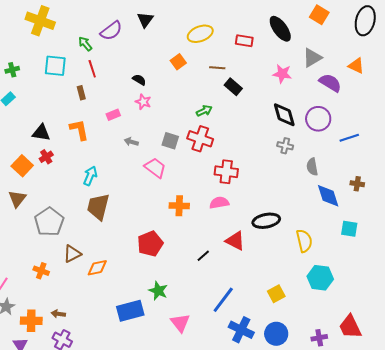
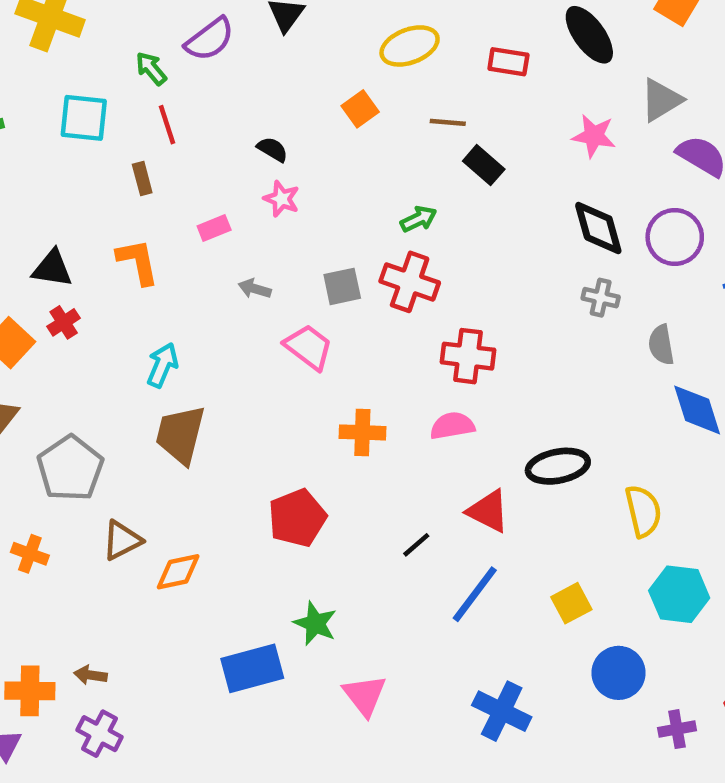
gray square: (170, 141) -> (342, 286), turned -30
orange cross: (41, 271) -> (30, 554), moved
yellow square: (276, 294) -> (571, 603), moved
blue line: (223, 300) -> (475, 594), moved
blue circle: (276, 334) -> (619, 673), moved

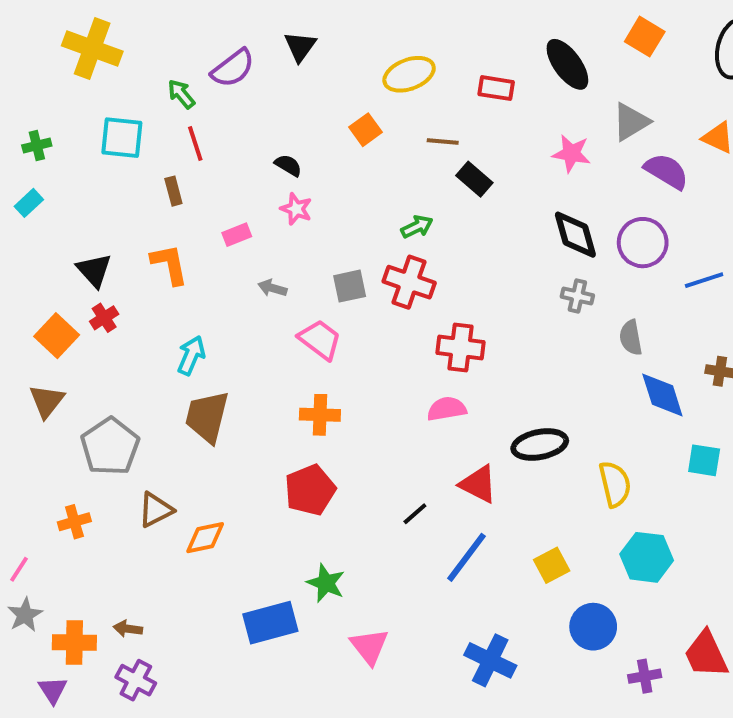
black triangle: (52, 268) -> (94, 270), turned 39
orange cross: (362, 432) -> (320, 415), moved
orange cross: (30, 554) -> (74, 522), turned -36

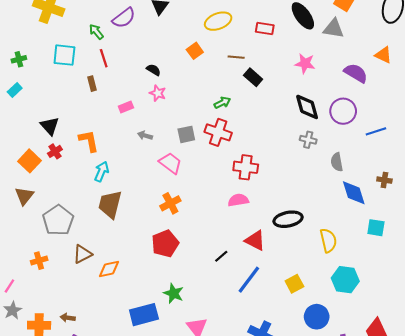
gray triangle: (631, 122) -> (334, 29), moved, turned 40
orange L-shape: (169, 264) -> (89, 141), moved
orange cross: (320, 415) -> (170, 203), turned -30

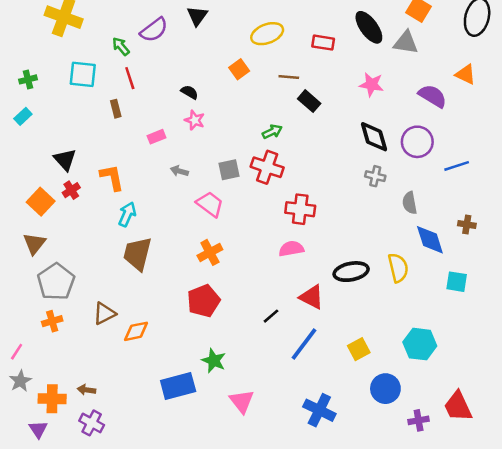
gray pentagon: (58, 220) -> (56, 282), moved
yellow semicircle: (328, 240) -> (398, 268), moved

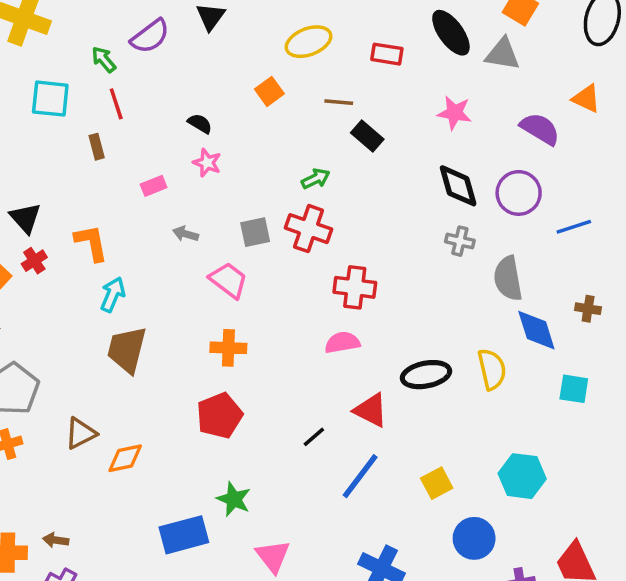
gray semicircle: (410, 203) -> (508, 278), size x1.4
orange cross: (210, 252) -> (228, 348), turned 30

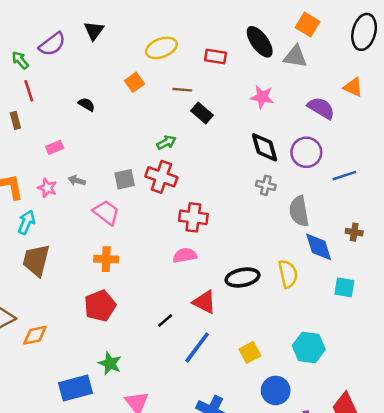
pink star: (207, 163) -> (47, 188), moved

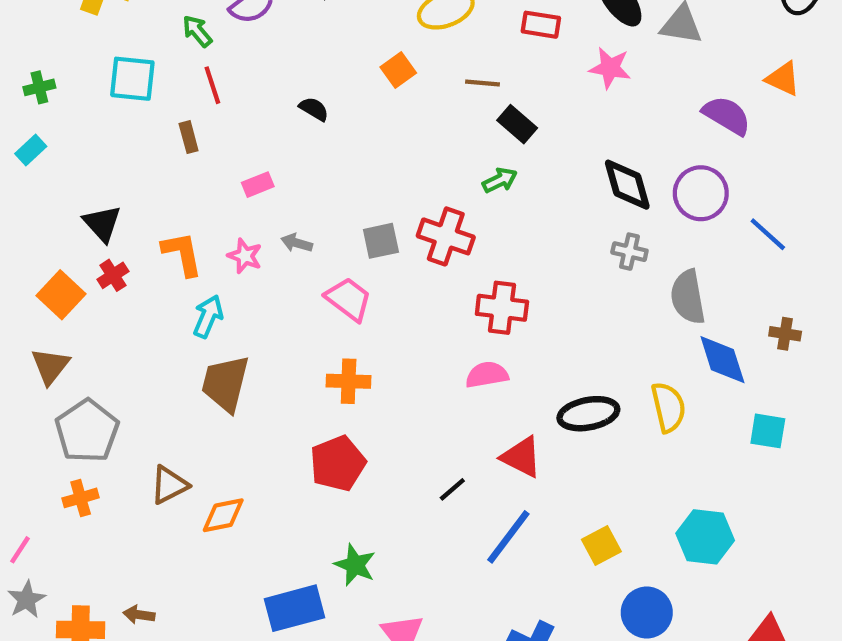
pink star: (262, 97) -> (610, 68), moved
green arrow: (166, 142) -> (500, 180), moved
blue line: (344, 176) -> (768, 234), turned 60

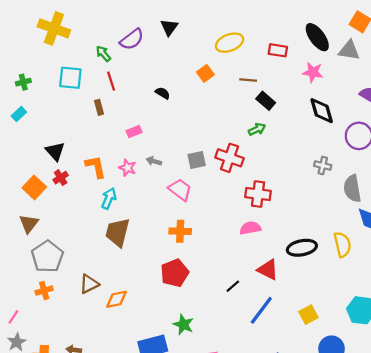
black diamond: (627, 185) -> (322, 111), moved

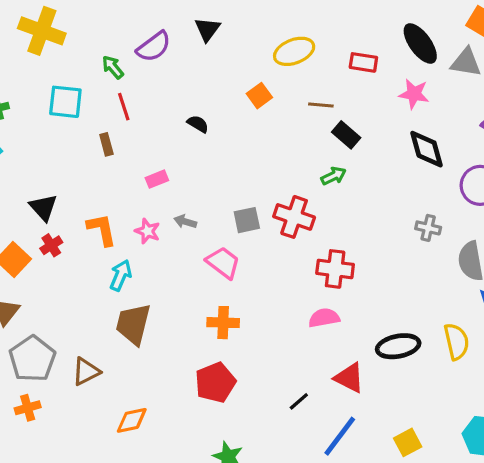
brown triangle: (89, 284) -> (86, 371), moved

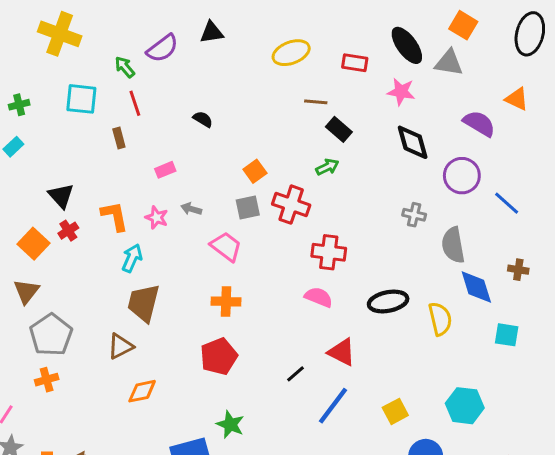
black triangle: (207, 29) -> (212, 32), turned 45
orange square: (259, 96) -> (255, 171), moved
pink semicircle: (324, 318) -> (319, 297), turned 32
black ellipse: (398, 346) -> (388, 301), moved
brown triangle: (86, 371) -> (120, 346), moved

